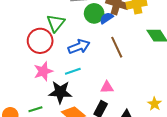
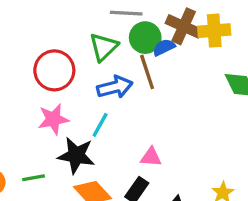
green triangle: (56, 23) -> (104, 47), moved
brown line: (117, 47) -> (147, 72), moved
cyan line: (73, 71) -> (100, 125), turned -49

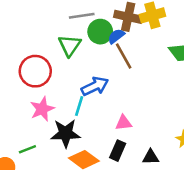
brown line: (147, 72) -> (124, 56), moved
blue arrow: (115, 87) -> (95, 86), moved
green line: (34, 178) -> (27, 149), moved

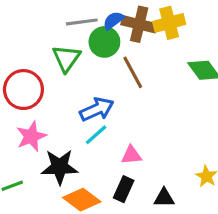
blue semicircle: (116, 36) -> (113, 20), moved
cyan line: (79, 106) -> (96, 135), moved, turned 30

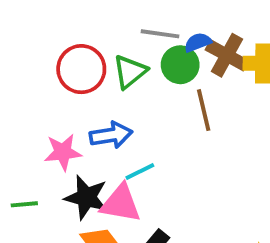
red circle: (23, 90) -> (81, 69), moved
blue arrow: (97, 109) -> (111, 135), moved
pink triangle: (131, 155) -> (121, 203), moved, size x1.6

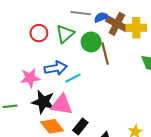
green circle: (180, 65) -> (91, 42), moved
red circle: (81, 69) -> (39, 33), size x0.7
cyan line: (140, 172) -> (73, 78), moved

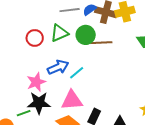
green triangle: (65, 34) -> (59, 33), turned 30
brown line: (105, 54) -> (101, 43), turned -65
black star: (43, 102) -> (39, 103), moved

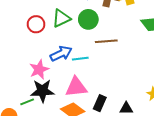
brown line: (101, 43) -> (106, 41), moved
cyan line: (77, 73) -> (80, 59), turned 35

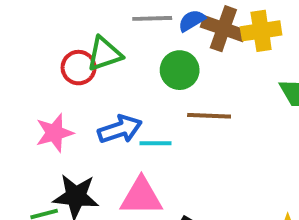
green triangle: (61, 18) -> (104, 54), moved
pink star: (39, 69) -> (54, 133), moved

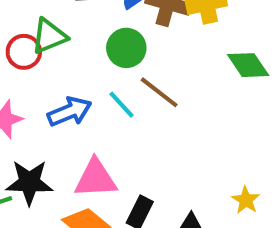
brown line: (209, 116) -> (159, 92), turned 39
cyan line: (155, 143) -> (122, 105), moved, turned 52

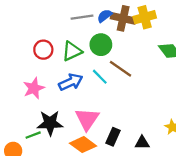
green triangle: (49, 36) -> (72, 51), moved
pink triangle: (96, 179) -> (87, 119), turned -50

